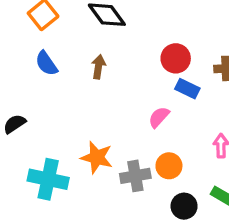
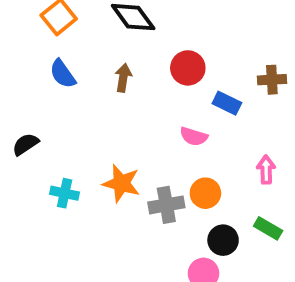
red circle: (176, 58) -> (188, 68), moved
pink semicircle: (159, 117) -> (194, 136), turned -115
cyan cross: (48, 179) -> (65, 193), moved, size x0.6

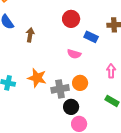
brown arrow: (123, 78) -> (30, 35), moved
black circle: (223, 240) -> (71, 107), moved

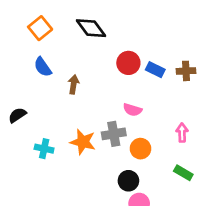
blue rectangle: (91, 37) -> (155, 70), moved
gray cross: (60, 89) -> (114, 134), moved

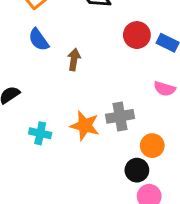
pink semicircle: (132, 110) -> (165, 89), moved
orange circle: (140, 149) -> (152, 146), moved

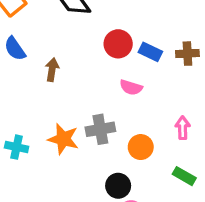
pink semicircle: (165, 89) -> (131, 87), moved
orange circle: (152, 146) -> (141, 147), moved

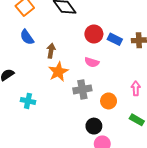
pink semicircle: (131, 87) -> (92, 62), moved
orange star: (63, 139) -> (58, 72), moved, turned 30

